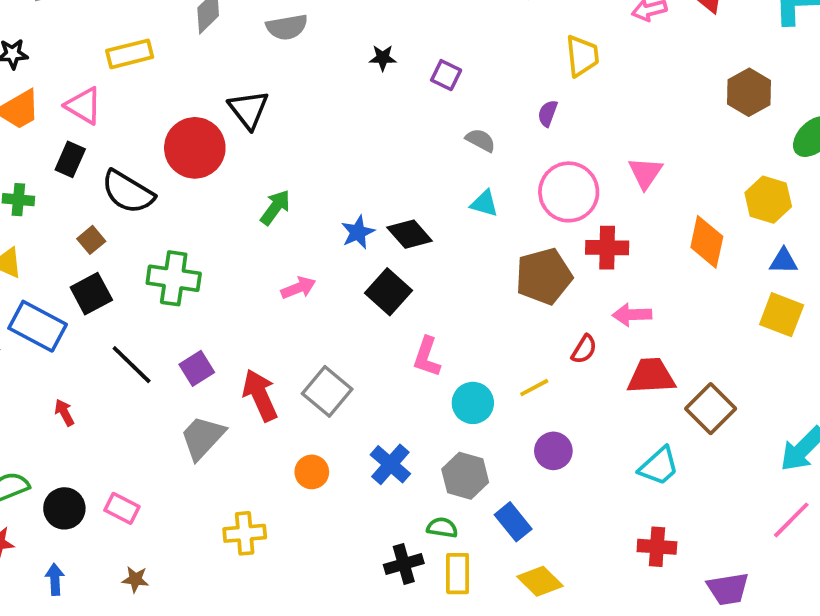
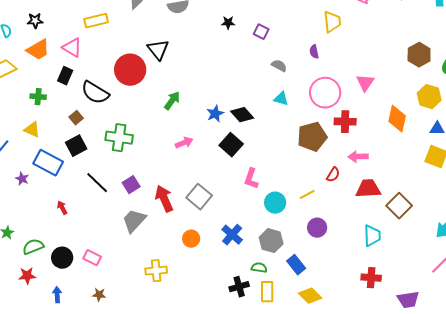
brown hexagon: (749, 92) -> (419, 55), moved
purple semicircle: (548, 113) -> (314, 52), turned -32
cyan trapezoid: (659, 466) -> (372, 236), turned -50

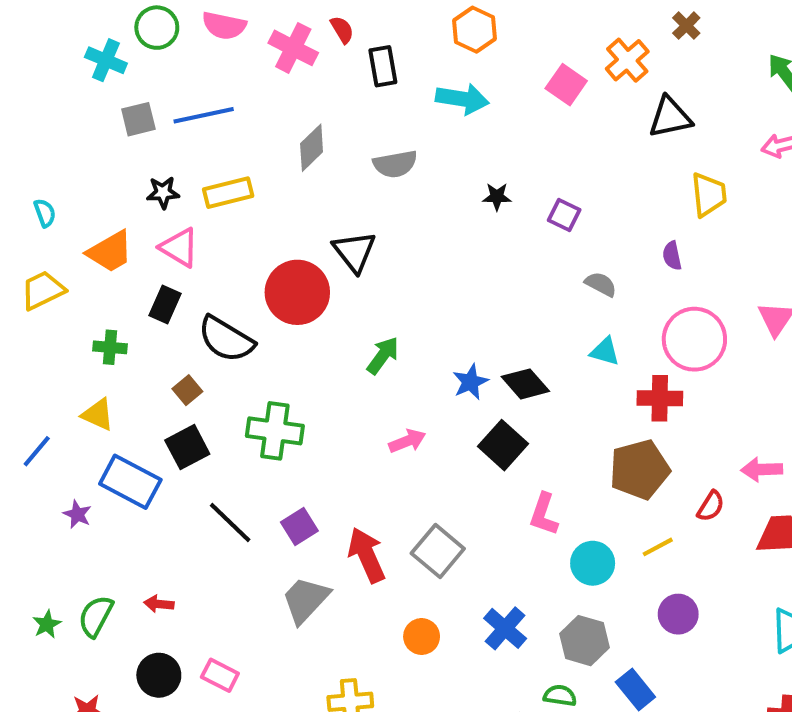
black star: (35, 21) -> (163, 193), moved
red cross: (345, 122) -> (660, 398), moved
brown pentagon: (312, 137) -> (639, 470), moved
red arrow: (62, 208) -> (159, 604), moved, turned -56
green semicircle: (33, 247) -> (96, 616), moved, turned -40

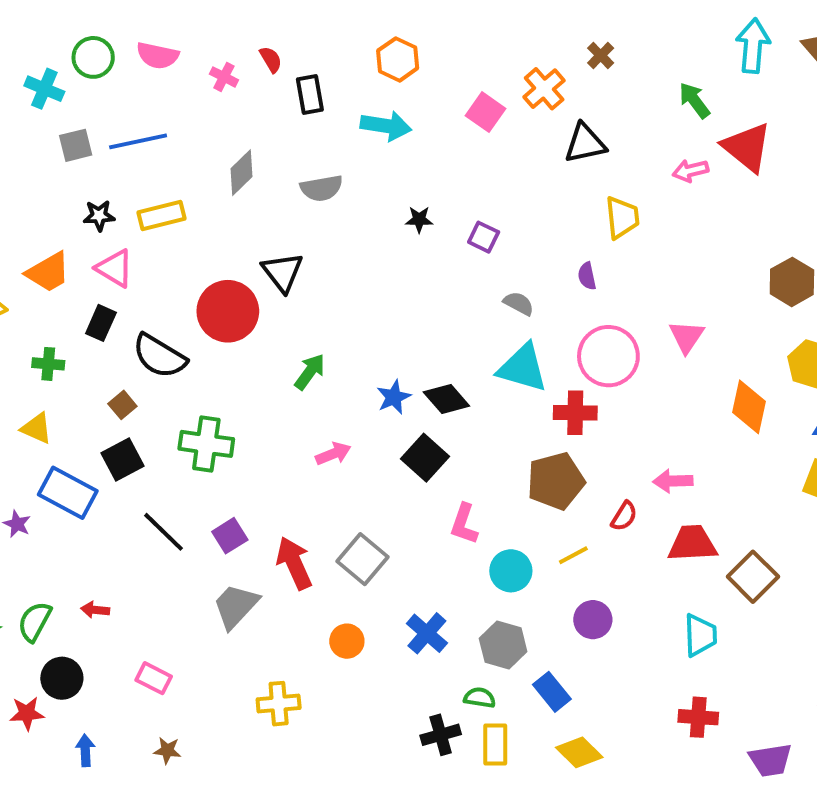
pink cross: (293, 48) -> (224, 77), size x0.6
cyan triangle: (605, 351) -> (523, 368), size x1.8
black circle: (159, 675) -> (62, 678), moved

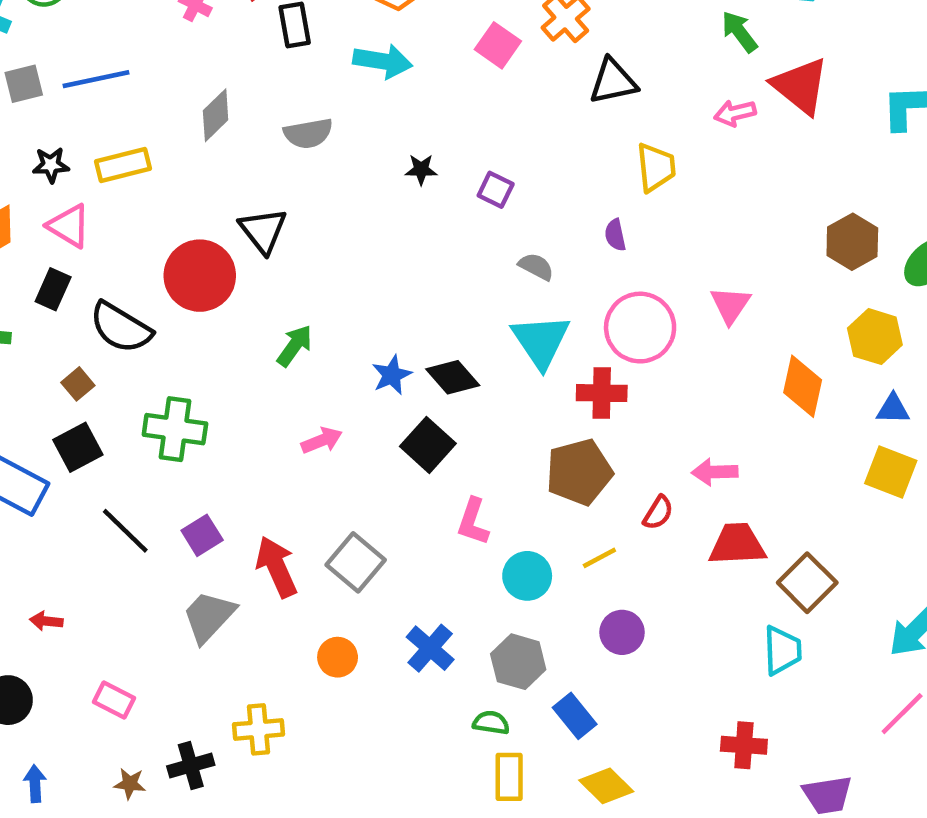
cyan triangle: (523, 368) -> (541, 341), turned 40
cyan trapezoid: (700, 635) -> (782, 650), moved
black cross: (441, 735) -> (191, 766), moved

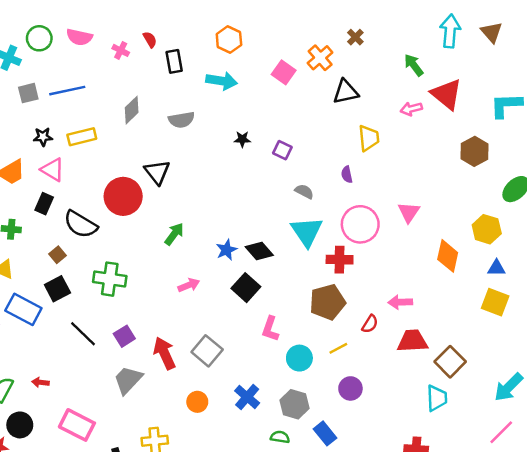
brown hexagon: (852, 242) -> (474, 151), moved
pink rectangle: (114, 700) -> (77, 425), size x1.6

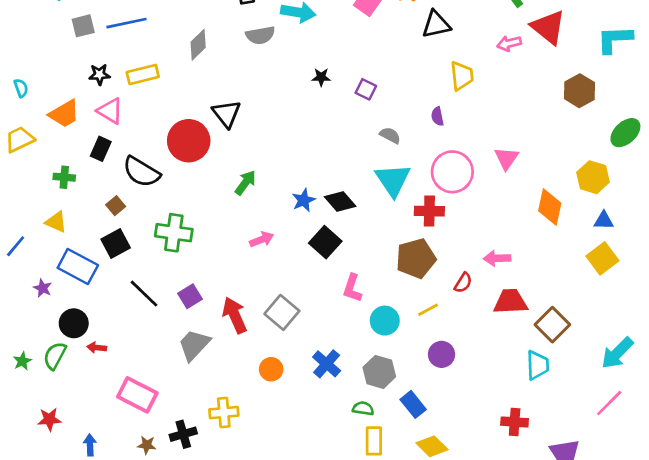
gray semicircle: (181, 120) -> (260, 35), moved
yellow square: (495, 302) -> (602, 258), turned 32
black circle: (20, 425) -> (74, 323), moved

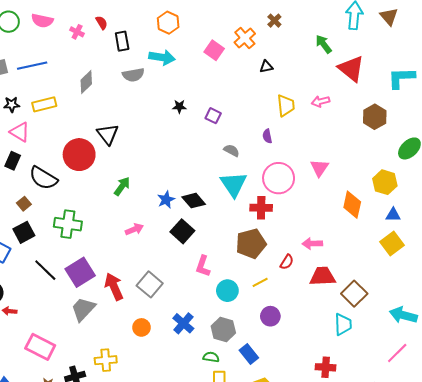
black triangle: (436, 24) -> (266, 67), size x0.6
pink arrow: (509, 43) -> (320, 101), moved
purple square: (190, 296) -> (80, 272), size x1.6
cyan arrow: (617, 353) -> (403, 315), turned 60

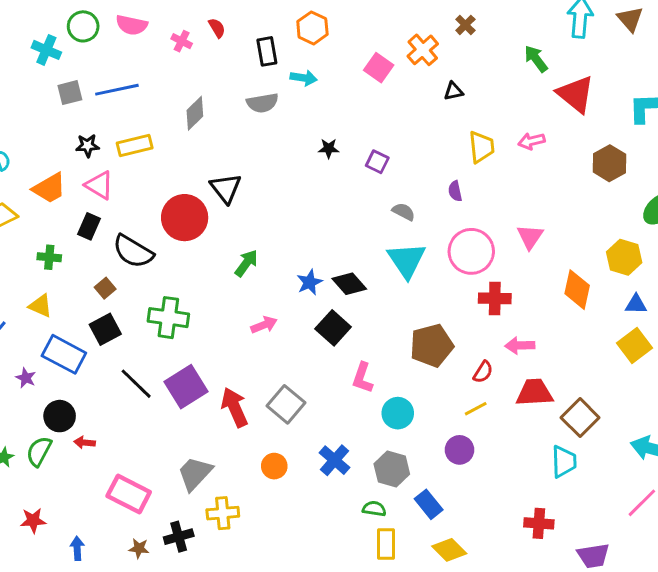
black rectangle: (122, 41) -> (267, 51), moved
cyan arrow: (162, 57) -> (304, 78), size x0.7
red cross: (261, 208) -> (495, 298), moved
yellow line: (260, 282) -> (476, 409), moved
gray trapezoid: (83, 309) -> (195, 473), moved

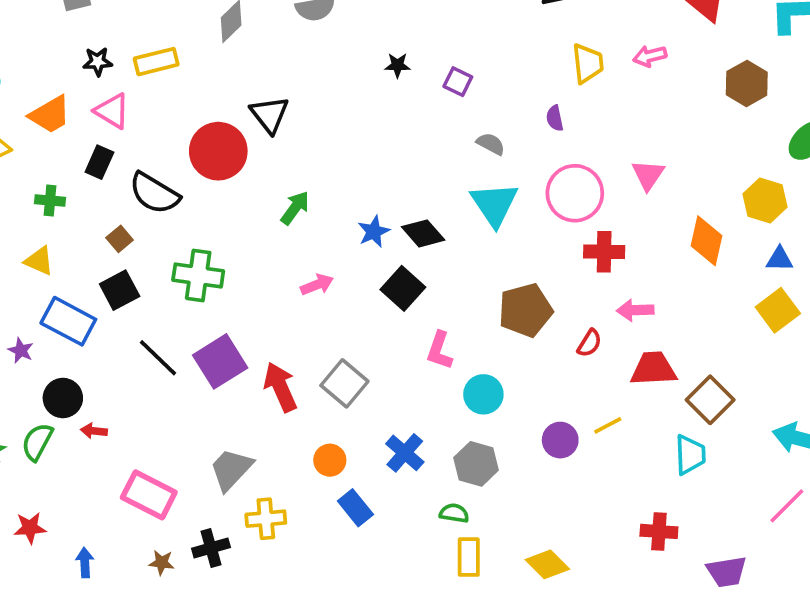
yellow line: (476, 409) -> (608, 425), moved
blue rectangle: (429, 504) -> (355, 508), moved

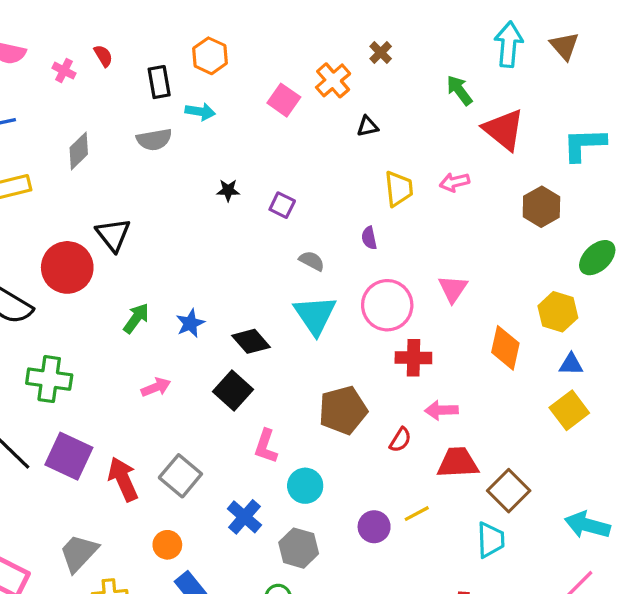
blue star: (374, 232) -> (190, 323), moved
purple square: (220, 361) -> (69, 456), turned -33
blue cross: (405, 453) -> (244, 517), moved

